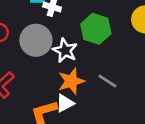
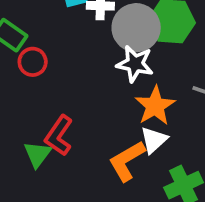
gray circle: (36, 40) -> (136, 28), moved

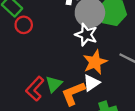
red L-shape: (59, 136) -> (35, 89), moved
green triangle: (37, 154) -> (54, 84), moved

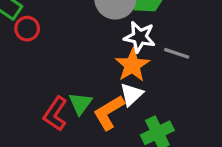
white star: (86, 35) -> (140, 37), moved

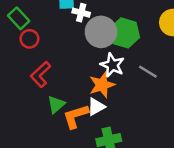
gray line: (177, 53) -> (148, 72), moved
red L-shape: (55, 114) -> (40, 74), moved

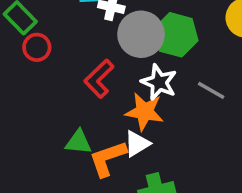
red L-shape: (40, 74) -> (99, 79), moved
orange star: (102, 85) -> (144, 112), turned 30
green triangle: (56, 104) -> (78, 142), turned 48

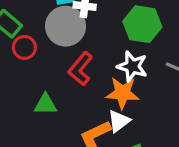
gray circle: (141, 34) -> (66, 26), moved
green triangle: (78, 142) -> (45, 104), moved

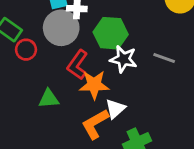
green hexagon: (142, 24) -> (111, 33), moved
orange star: (122, 93) -> (94, 85), moved

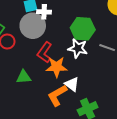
green hexagon: (111, 33) -> (83, 29), moved
white triangle: (115, 109) -> (72, 84), turned -42

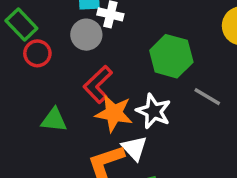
gray circle: (33, 26) -> (86, 35), size x0.7
white star: (78, 48) -> (154, 111), moved

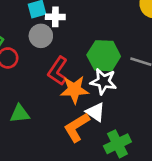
green hexagon: (171, 56) -> (104, 56), moved
green triangle: (54, 120) -> (20, 114), moved

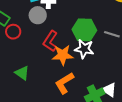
white triangle: (95, 112) -> (109, 90), moved
green triangle: (20, 114) -> (22, 73), turned 42

